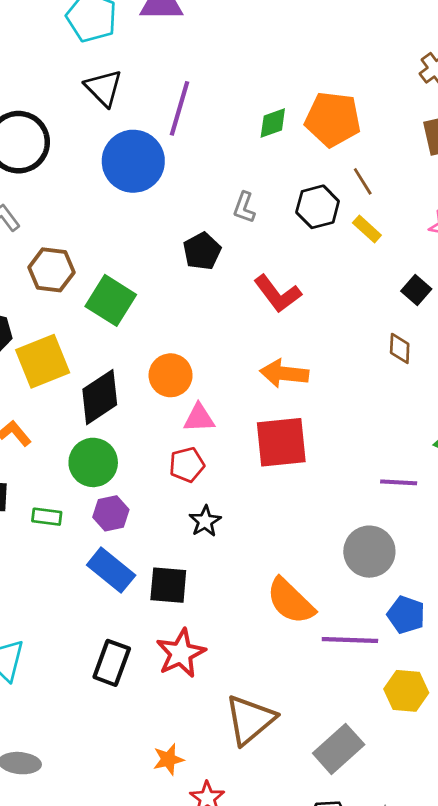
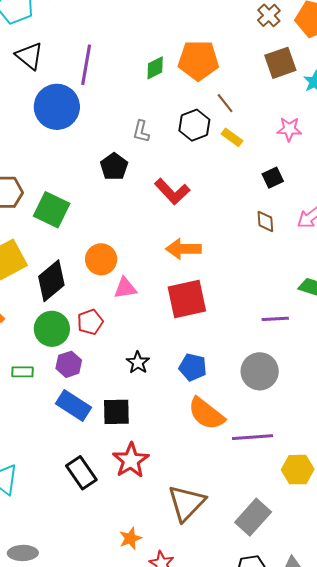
black square: (416, 290) -> (273, 178), turned 30
red pentagon: (187, 465) -> (90, 322), moved
blue pentagon: (406, 615) -> (193, 367), moved
black rectangle: (112, 663) -> (81, 473), turned -48

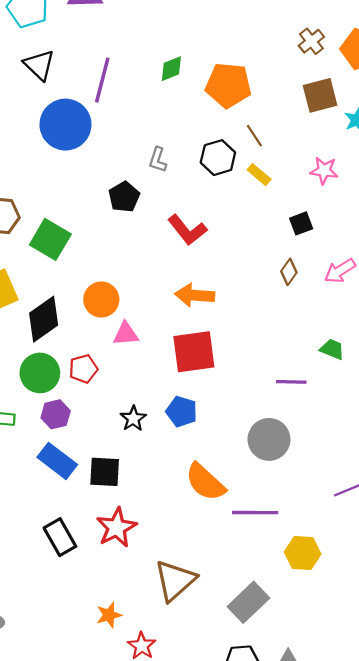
green diamond: (155, 68) -> (171, 69), moved
brown diamond: (265, 221) -> (289, 272), turned 35
blue pentagon: (193, 367) -> (182, 412), moved

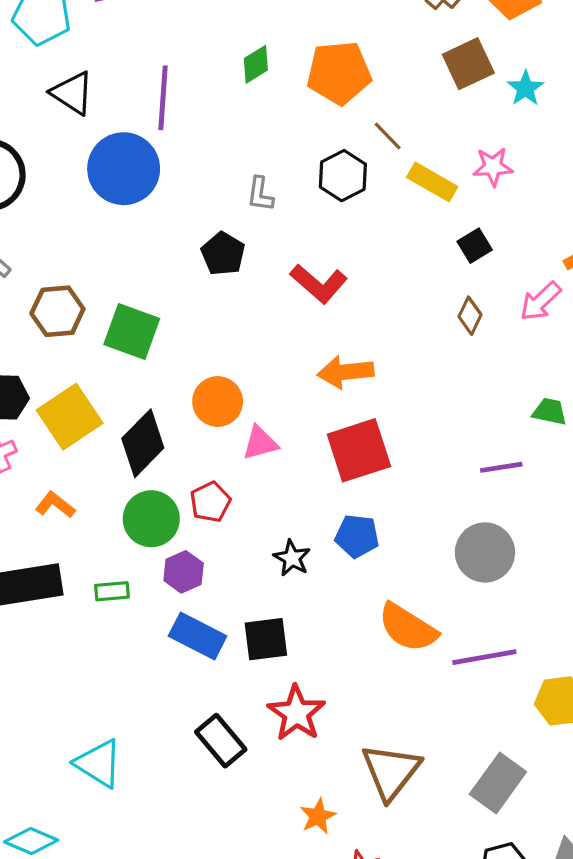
yellow rectangle: (259, 175) -> (432, 182), moved, size x1.4
orange star: (109, 615) -> (318, 816), moved

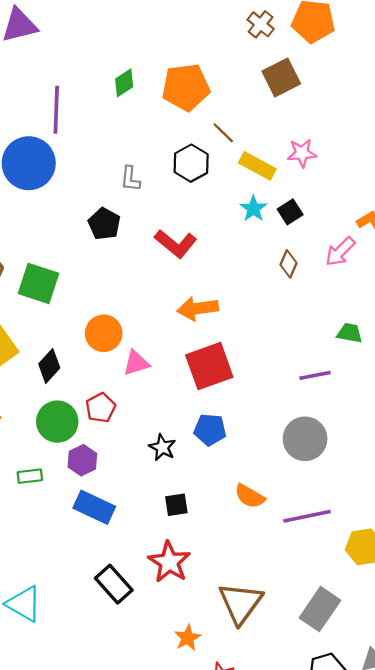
cyan star: (525, 88) -> (253, 209), moved
black diamond: (143, 443) -> (49, 366), size x0.7
orange semicircle: (408, 628) -> (250, 496), size x0.7
black square: (266, 639) -> (176, 505), moved, size x0.7

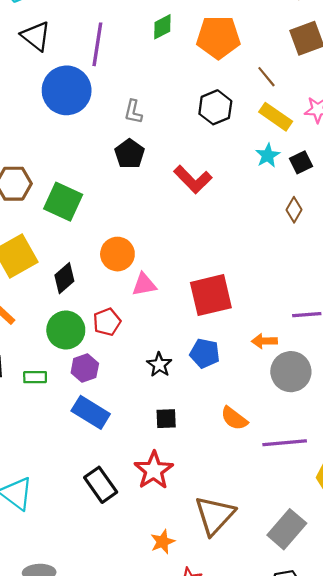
brown line: (223, 133) -> (266, 77), moved
gray L-shape: (130, 179) -> (133, 112), moved
orange arrow: (198, 308) -> (264, 341), moved, size x0.7

